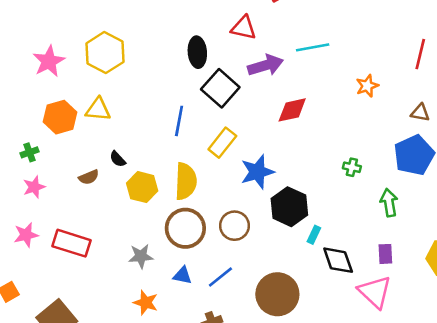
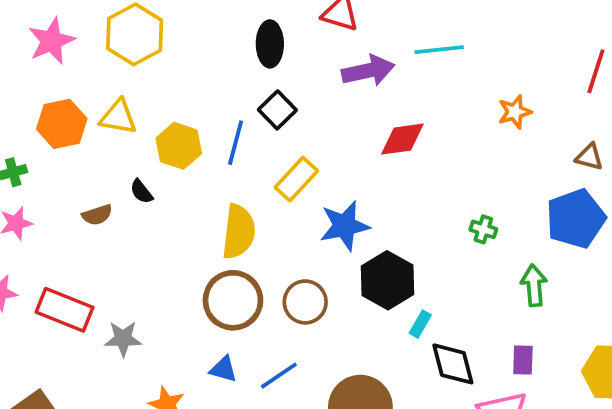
black square: (220, 88) -> (277, 110), moved, size x0.7
yellow hexagon: (142, 187) -> (179, 146), moved
gray star: (141, 256) -> (123, 339), moved

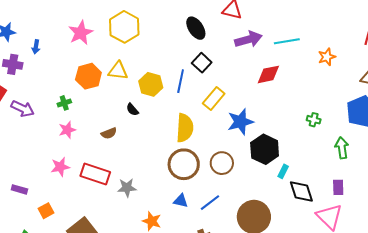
black ellipse: (270, 44) -> (196, 28), turned -30
cyan line: (439, 50) -> (287, 41), moved
brown semicircle: (97, 215) -> (109, 133), moved

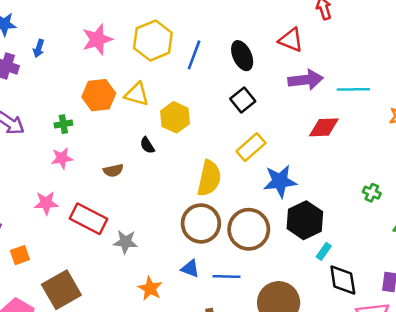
blue line: (181, 81) -> (194, 55), moved
brown circle: (222, 163) -> (249, 229), size x1.4
blue line: (210, 203) -> (227, 276), turned 30

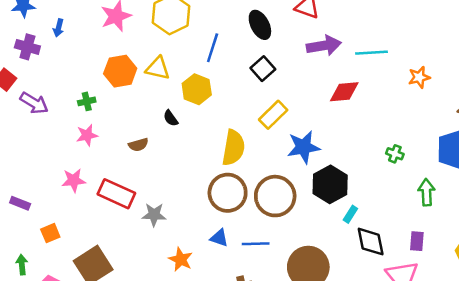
blue line: (194, 55) -> (213, 48), moved

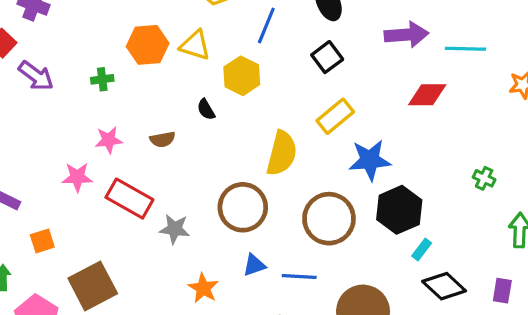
pink star: (87, 135) -> (109, 140), moved
brown circle: (228, 193) -> (243, 207), moved
blue triangle: (219, 238) -> (254, 265), turned -42
black diamond: (371, 242) -> (444, 286), turned -40

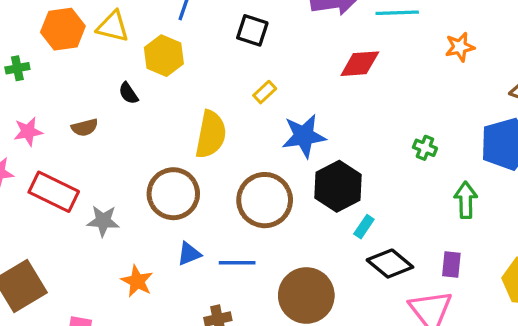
black square: (327, 57) -> (252, 30), turned -32
yellow rectangle: (335, 116) -> (265, 92), size x0.6

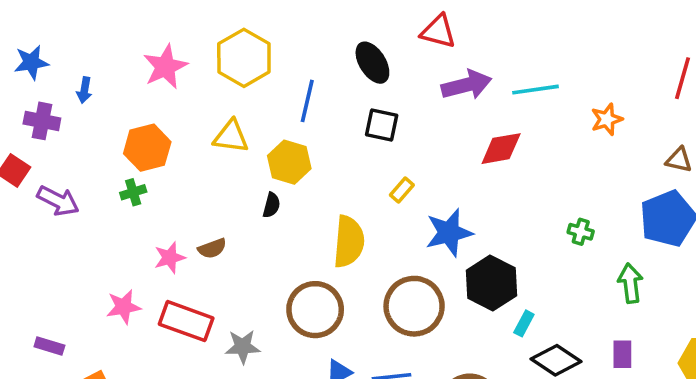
orange hexagon: (63, 29) -> (147, 148), moved
black semicircle: (128, 93) -> (271, 205), moved, turned -125
pink star: (28, 132) -> (170, 258), moved

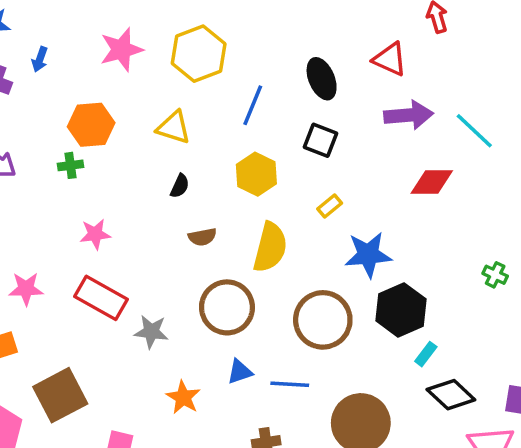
cyan line: (536, 90) -> (474, 131), turned 42
yellow hexagon: (289, 162) -> (256, 174), moved
black semicircle: (271, 205) -> (180, 186), moved
brown semicircle: (212, 248) -> (202, 237), moved
pink star: (124, 307) -> (26, 289), moved

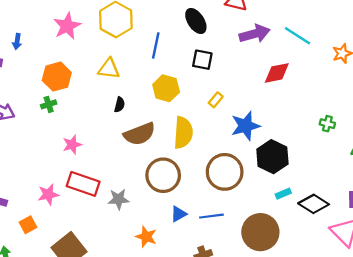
brown semicircle: (202, 237) -> (140, 134), size x1.8
pink star: (26, 289) -> (48, 194), moved
cyan rectangle: (426, 354) -> (283, 194), moved, turned 40

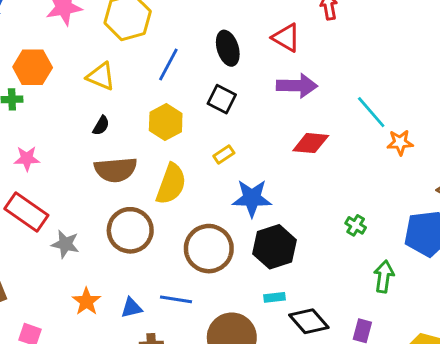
cyan line: (298, 36) -> (371, 112), moved
blue triangle: (179, 214) -> (131, 308), moved

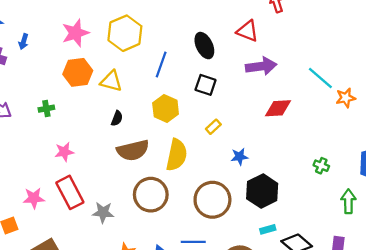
orange hexagon: (33, 67) -> (78, 72), moved
blue star: (252, 198) -> (239, 157), size x0.6
red rectangle: (26, 212) -> (70, 192), turned 36

